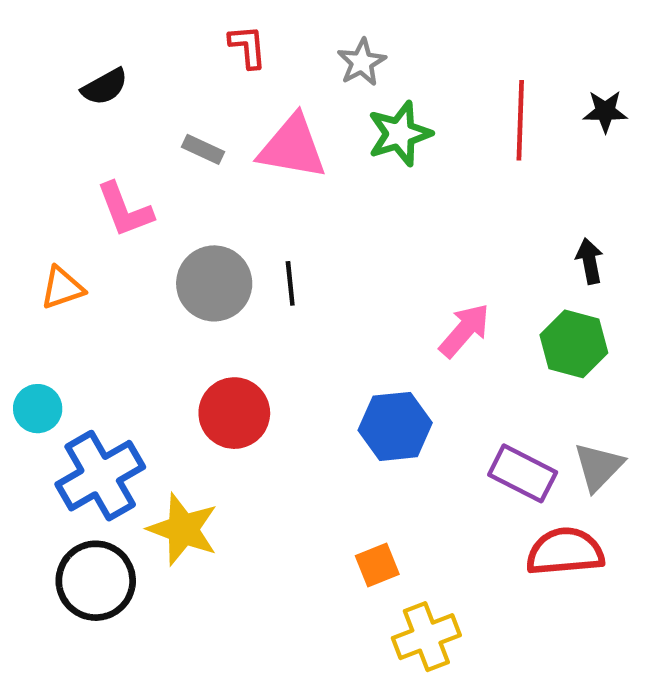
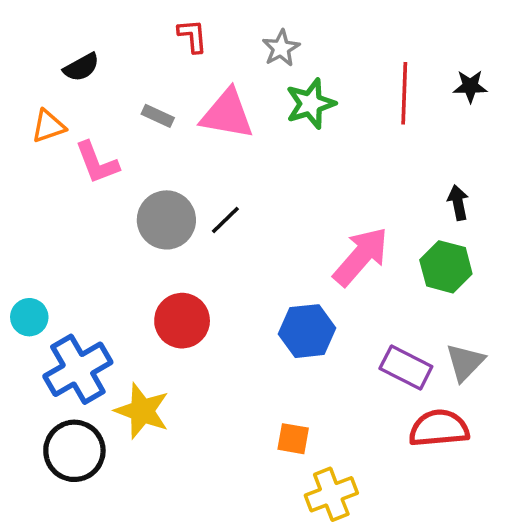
black line: (290, 283) -> (225, 220), turned 52
orange triangle: (62, 288) -> (48, 126), moved
pink arrow: (464, 330) -> (361, 256), size x1.4
orange square: (377, 565) -> (293, 439), turned 32

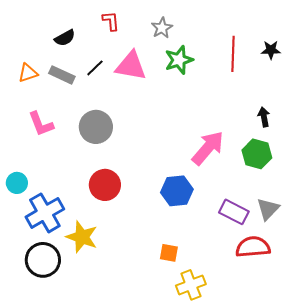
black semicircle: (81, 67) -> (65, 38), moved
gray rectangle: (158, 116) -> (62, 75), moved, size x1.4
pink L-shape: (97, 163) -> (41, 124), moved
black line: (225, 220) -> (95, 68), moved

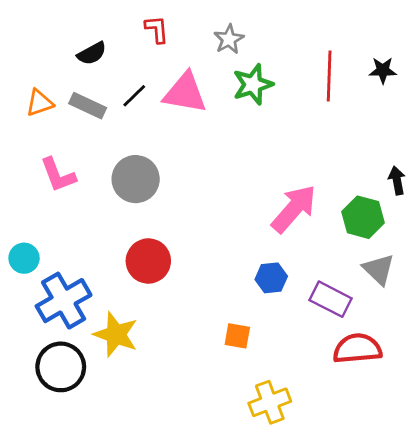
black arrow: (264, 117) -> (397, 180), moved
blue hexagon: (177, 191) -> (271, 278), moved, size x0.7
gray triangle: (268, 209) -> (379, 269), moved, turned -30
orange square: (169, 253) -> (237, 336), moved

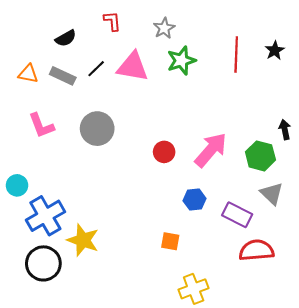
black star: (383, 70) -> (275, 50), turned -30
orange triangle: (40, 103) -> (28, 74), turned 30
red circle: (148, 261) -> (164, 152), moved, size x0.7

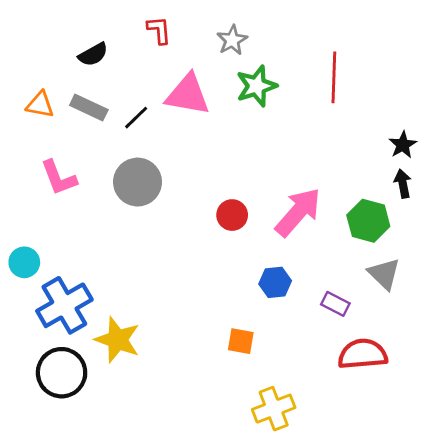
black star: (275, 50) -> (403, 145), moved
black line: (96, 69) -> (136, 118), moved
purple rectangle: (237, 215) -> (335, 304), size x0.7

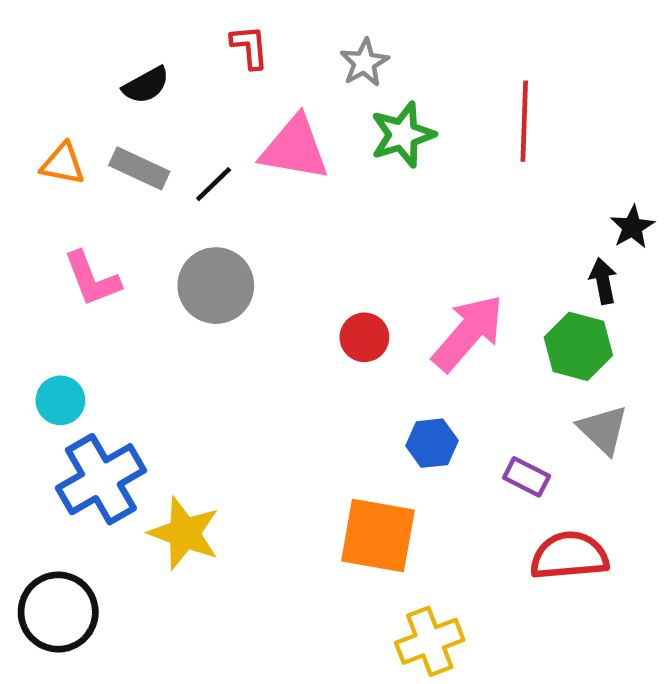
black arrow: (403, 183) -> (603, 281), moved
cyan circle: (24, 262) -> (60, 400), moved
orange square: (241, 341) -> (378, 535), size x1.8
black circle: (62, 373) -> (58, 612), moved

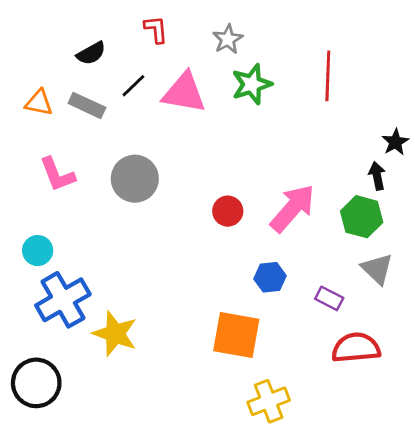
black line: (214, 184) -> (133, 86), moved

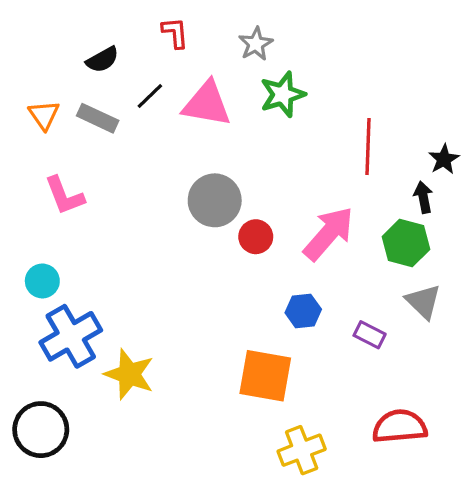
red line: (328, 76) -> (368, 147), moved
orange triangle: (39, 103) -> (44, 115), turned 44
gray circle: (135, 179) -> (215, 200), moved
red semicircle: (356, 348) -> (400, 426), moved

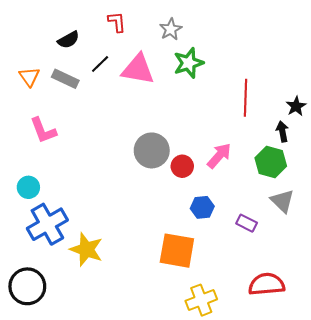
gray circle: (215, 200) -> (152, 150), moved
pink arrow: (328, 234) -> (219, 156), size x0.7
red circle: (256, 237) -> (182, 166), moved

